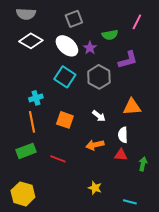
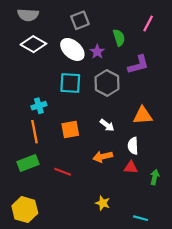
green semicircle: (110, 35) -> (119, 38), turned -98
cyan square: (65, 77) -> (70, 83), turned -30
orange square: (65, 120) -> (70, 130), turned -30

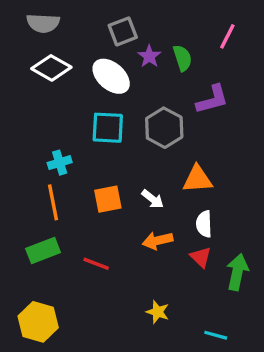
purple star: (97, 52) -> (149, 56), moved
orange triangle: (143, 115) -> (197, 179), moved
white arrow: (107, 125) -> (153, 199), moved
red triangle: (131, 167) -> (201, 257), turned 40
green arrow: (155, 177) -> (237, 272), size x1.5

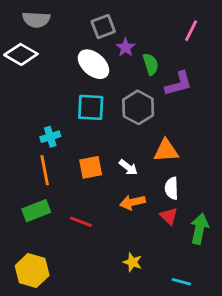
green semicircle: (182, 58) -> (151, 64), moved
white diamond: (51, 68) -> (21, 54), moved

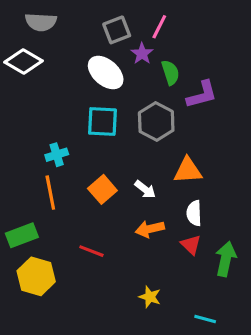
pink line: (191, 31) -> (159, 27), moved
orange square: (91, 167) -> (102, 189), turned -30
green rectangle: (36, 211) -> (22, 235), moved
yellow hexagon: (32, 271) -> (36, 276), moved

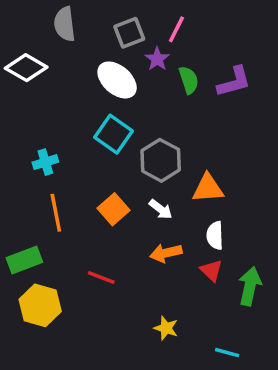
gray semicircle: (41, 22) -> (65, 24), moved, turned 80
purple L-shape: (202, 95) -> (234, 82), moved
cyan square: (102, 122) -> (114, 134), turned 32
gray hexagon: (156, 122) -> (161, 160), moved
cyan cross: (57, 155) -> (45, 162), moved

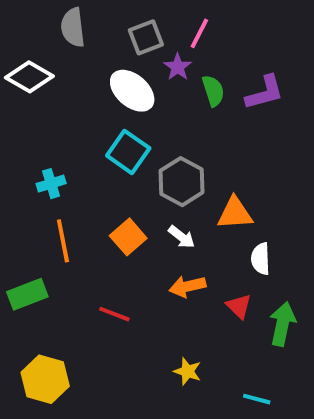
white semicircle: (215, 235) -> (261, 259), moved
yellow hexagon: (40, 305) -> (45, 379), moved

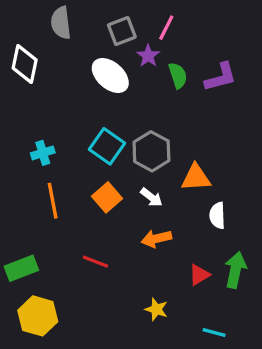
white diamond: (29, 77) -> (25, 64), turned 72
cyan square: (128, 152) -> (107, 146), moved
green rectangle: (27, 294) -> (21, 268), moved
red triangle: (239, 306) -> (199, 275), moved, turned 45

